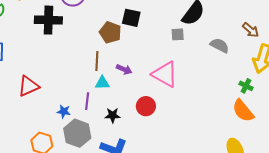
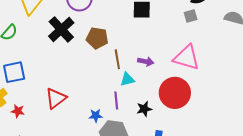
black cross: (48, 20) -> (61, 29), turned -32
brown pentagon: (110, 32) -> (97, 38), moved
red circle: (146, 106) -> (175, 93), size x1.6

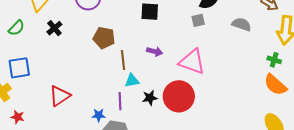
black cross: (61, 29) -> (54, 28), moved, size x0.6
purple arrow: (146, 62) -> (155, 51), moved
black star: (144, 109) -> (150, 98), moved
red star: (18, 111) -> (18, 117), moved

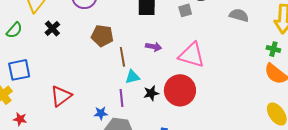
gray square: (198, 20) -> (185, 10), moved

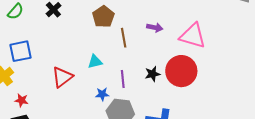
brown pentagon: (102, 36) -> (103, 17), turned 30
cyan triangle: (132, 77) -> (95, 62), moved

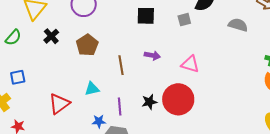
brown pentagon: (103, 17) -> (87, 45), moved
pink triangle: (193, 36) -> (190, 64), size x0.7
blue square: (20, 51) -> (18, 77), size x0.7

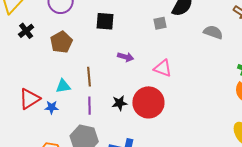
black square: (146, 16) -> (105, 21), moved
brown line: (121, 65) -> (89, 77), moved
blue star: (99, 121) -> (52, 107), moved

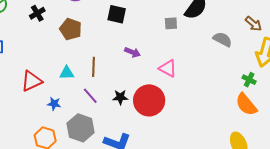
brown pentagon: (61, 42) -> (71, 29), turned -30
purple line: (90, 106) -> (90, 96), turned -48
blue star: (52, 107) -> (54, 104), moved

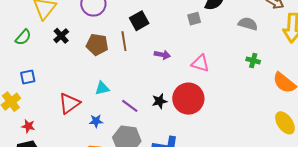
black square: (117, 14) -> (139, 21), turned -30
brown line: (94, 67) -> (124, 41), moved
green cross: (249, 80) -> (253, 61), moved

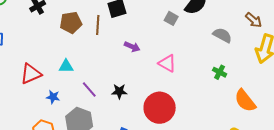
gray square: (194, 19) -> (171, 18), turned 32
brown pentagon: (97, 45) -> (71, 23), turned -30
red circle: (188, 99) -> (160, 108), moved

